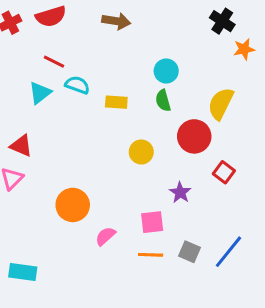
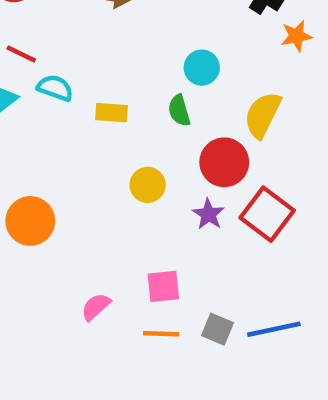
cyan circle: (166, 71) -> (202, 68), moved
red square: (224, 172) -> (267, 214), size x1.6
purple star: (180, 193) -> (208, 214), moved
orange circle: (73, 205) -> (30, 221), moved
blue line: (228, 252) -> (274, 329), turned 39

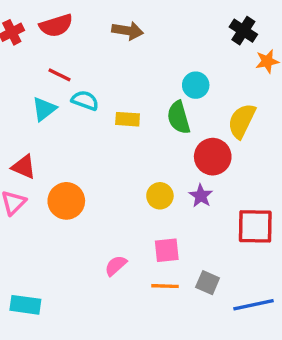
green semicircle: (179, 110) -> (179, 117), size x1.4
yellow circle: (148, 185) -> (160, 196), moved
red square: (267, 214) -> (255, 226), moved, turned -36
blue line: (274, 329) -> (254, 305), moved

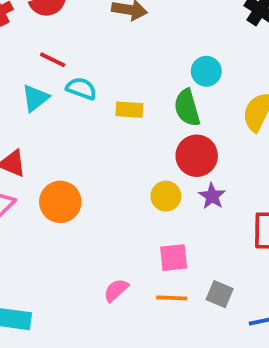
red circle: (213, 157) -> (197, 156), moved
pink semicircle: (116, 266) -> (116, 290), moved

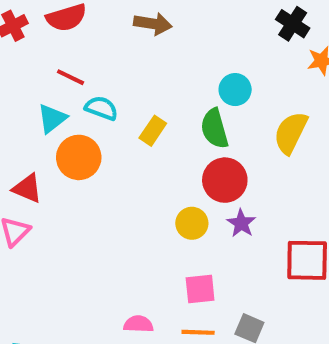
yellow rectangle: (129, 110) -> (153, 131), turned -60
orange circle: (60, 202) -> (79, 157), moved
pink semicircle: (116, 290) -> (138, 324), turned 44

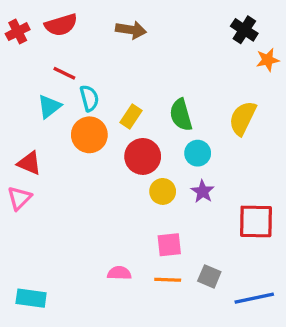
cyan circle: (235, 90) -> (198, 153), moved
cyan semicircle: (101, 108) -> (89, 98), turned 55
orange circle: (79, 157) -> (89, 135), moved
red circle: (225, 180) -> (143, 156), moved

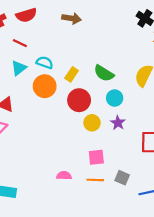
red line: (64, 73) -> (20, 43), moved
cyan semicircle: (89, 98) -> (45, 63), turned -56
green semicircle: (181, 115) -> (104, 73), turned -42

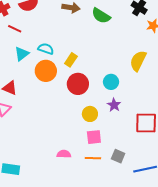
red line: (20, 43) -> (15, 29), moved
green semicircle: (104, 73) -> (101, 16), moved
yellow circle: (92, 123) -> (90, 114), moved

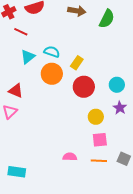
green semicircle: (101, 16) -> (107, 19), turned -96

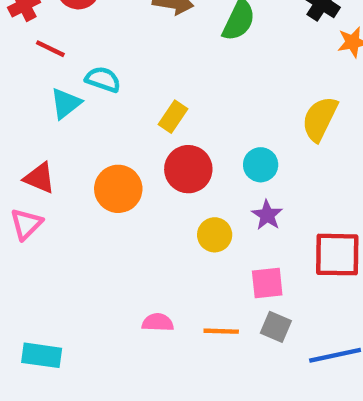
cyan semicircle: (52, 52) -> (103, 79), moved
orange circle: (52, 74) -> (118, 189), moved
pink square: (100, 140) -> (267, 283), moved

